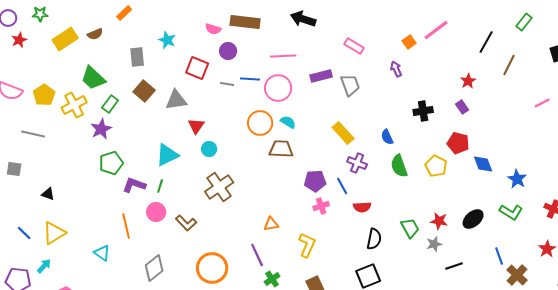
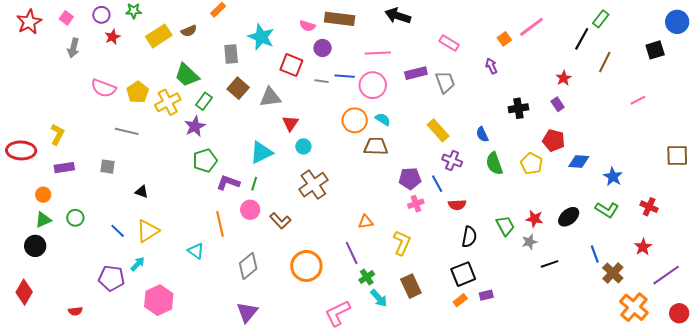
green rectangle: (524, 22) -> (601, 19), moved
cyan star: (167, 40) -> (261, 37), size x1.5
blue diamond: (483, 164) -> (579, 162), turned -65

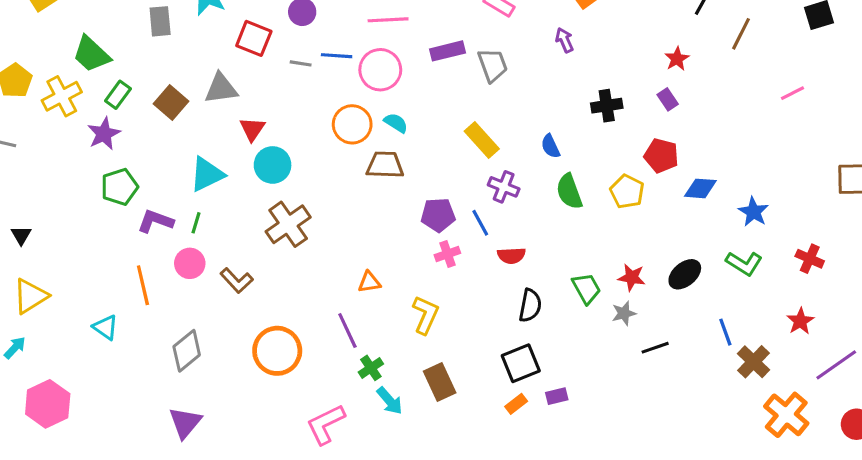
brown square: (238, 88) -> (171, 103), moved
cyan circle: (303, 146) -> (273, 165), size x1.5
black triangle: (142, 192) -> (21, 235), turned 40

